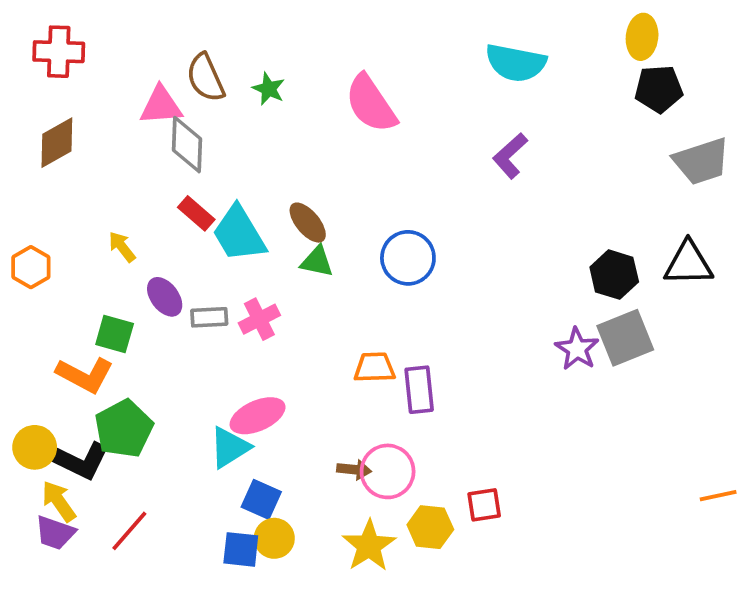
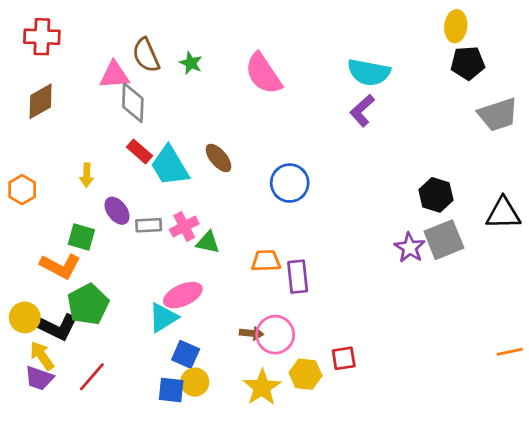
cyan semicircle: (516, 63) -> (369, 72), moved
yellow arrow: (122, 247) -> (87, 175), turned -140
green triangle: (317, 262) -> (208, 242), moved
black triangle: (688, 263) -> (503, 213), moved

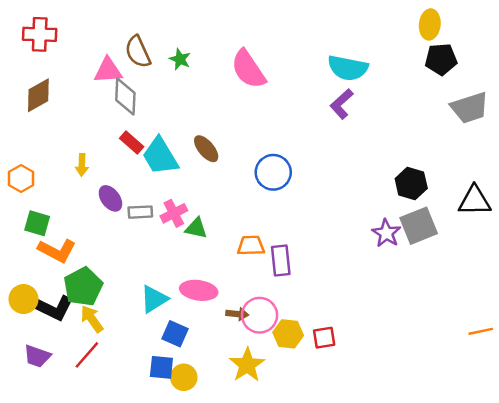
green square: (81, 237) -> (37, 223), moved
pink ellipse: (183, 295) -> (199, 290), moved, turned 32
yellow arrow: (42, 356) -> (92, 319), moved
yellow hexagon: (305, 374) -> (288, 334), moved
yellow circle: (195, 382) -> (184, 377), moved

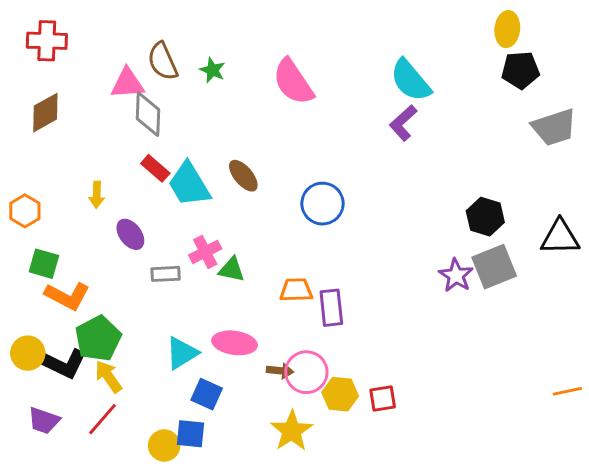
cyan semicircle: (348, 68) -> (410, 80), turned 39
gray rectangle: (140, 212) -> (166, 274), moved
yellow circle: (184, 377) -> (164, 445), moved

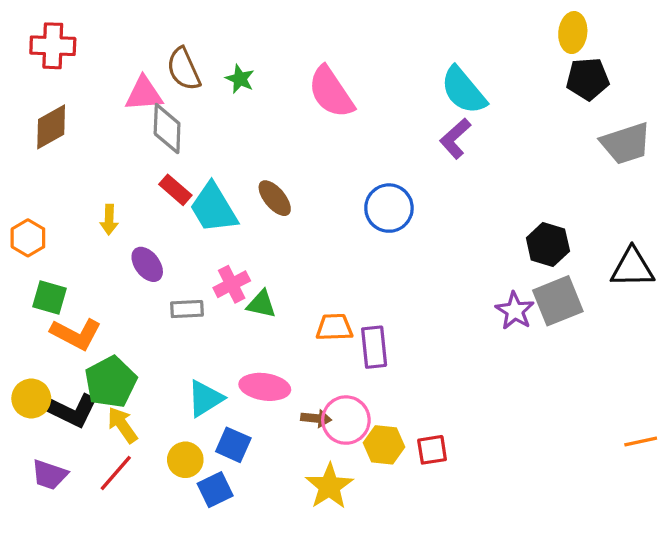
blue circle: (323, 204) -> (389, 208), moved
blue square: (191, 434) -> (215, 490), turned -32
yellow circle: (164, 445) -> (185, 460), moved

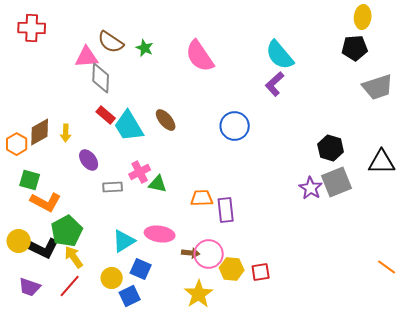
yellow ellipse: (573, 33) -> (363, 17), moved
brown semicircle: (184, 69) -> (111, 42), turned -32
brown diamond: (51, 127) -> (40, 132), moved
orange line: (641, 442) -> (387, 267), turned 48

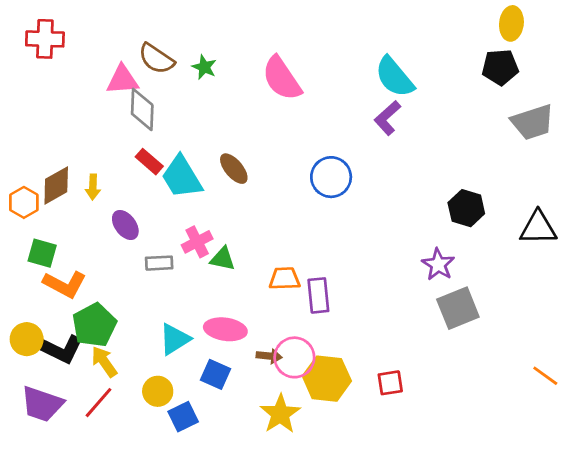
gray square: (337, 182) -> (458, 308), moved
blue square: (141, 269) -> (215, 374), moved
yellow hexagon: (232, 269) -> (327, 379), size x1.4
red square: (261, 272) -> (390, 383), moved
purple trapezoid: (30, 287) -> (42, 404), size x1.4

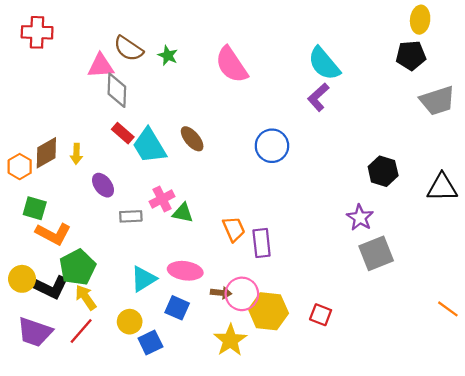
orange trapezoid: (285, 279) -> (234, 229), turned 68
red square: (390, 383) -> (321, 315), turned 30

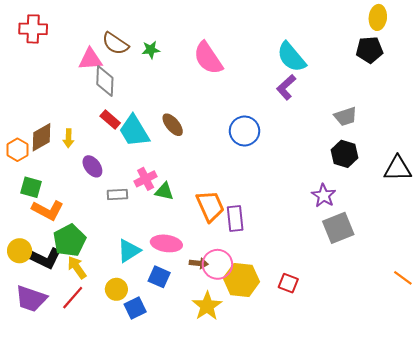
green star: (168, 55) -> (151, 50), turned -30
gray trapezoid: (437, 101) -> (346, 116), moved, size x0.7
orange trapezoid: (234, 229) -> (210, 206), size x1.4

